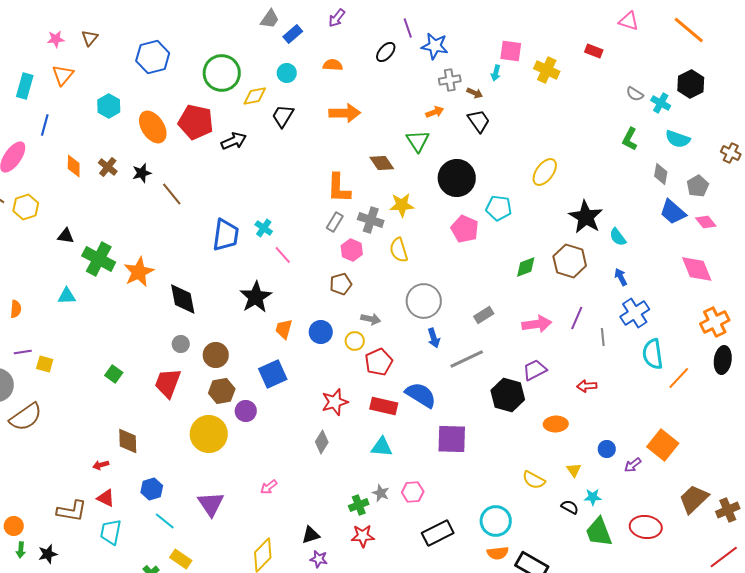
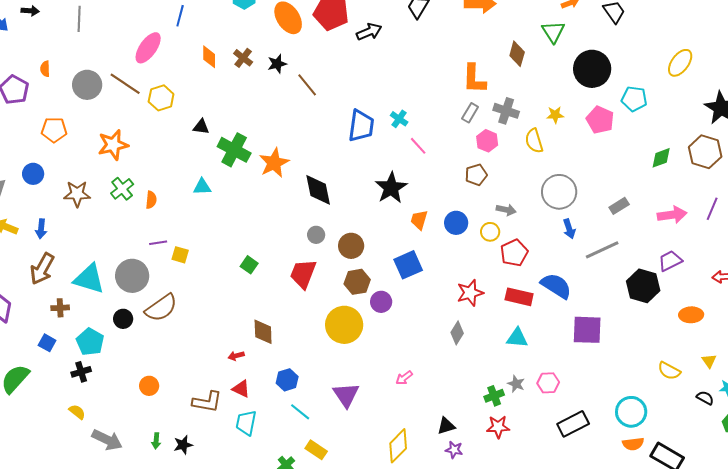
brown diamond: (382, 163) -> (517, 54), turned 50
yellow star: (402, 205) -> (555, 115), moved, size x0.7
orange circle: (14, 526) -> (149, 386), moved

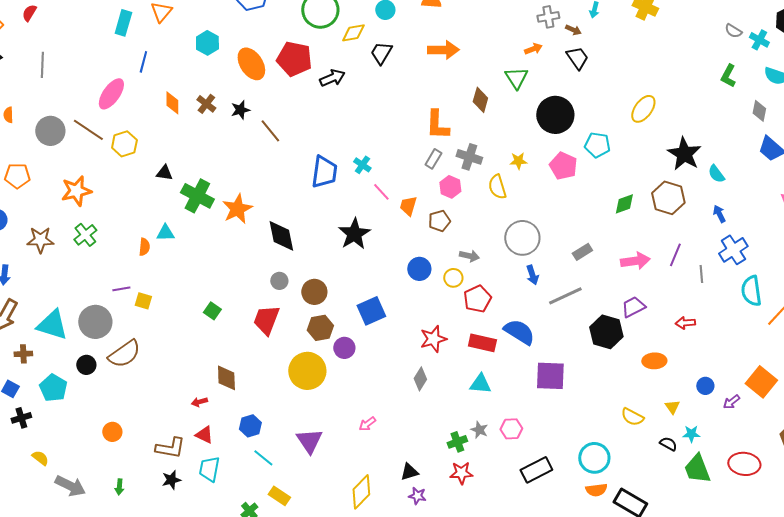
orange semicircle: (151, 200) -> (144, 247), moved
orange trapezoid: (419, 220) -> (408, 206), moved
black cross: (81, 372) -> (21, 418), moved
black star: (183, 445) -> (171, 480), moved

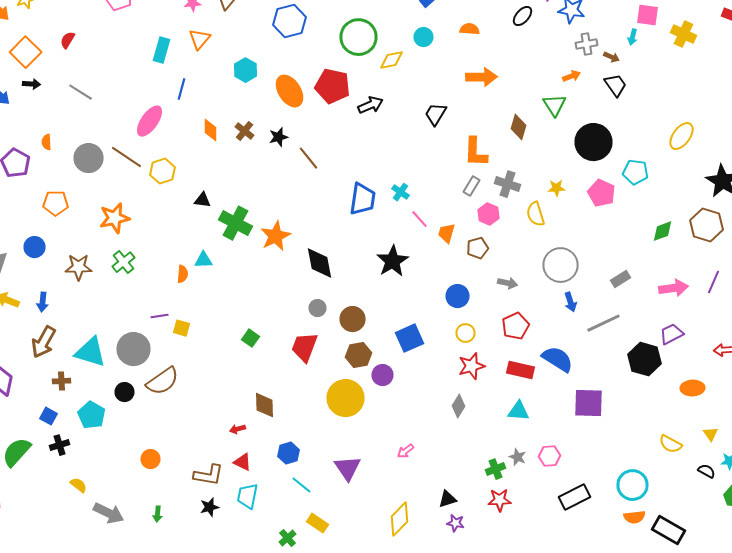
black trapezoid: (381, 53) -> (436, 114), moved
gray line: (42, 65) -> (80, 92), turned -60
yellow circle: (453, 278) -> (466, 333), moved

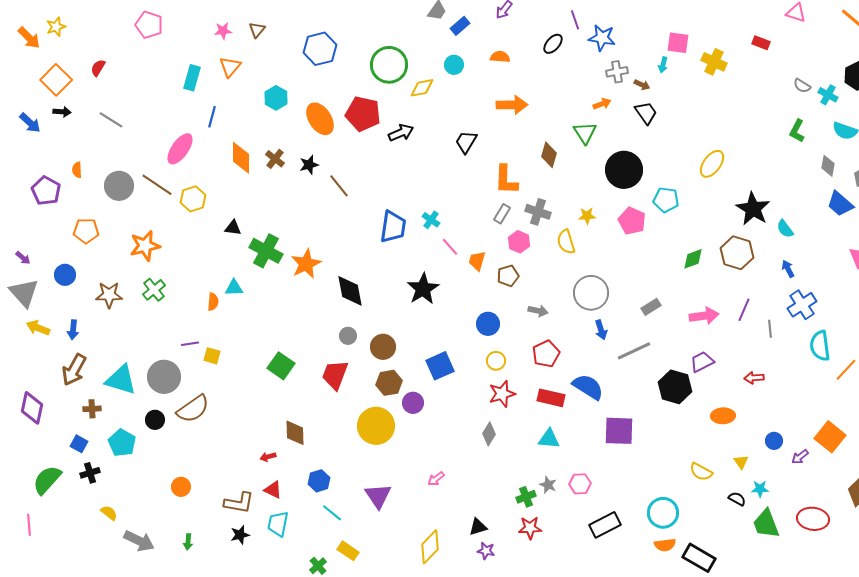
orange diamond: (210, 130) -> (241, 158), size x1.4
green square: (250, 338) -> (281, 366), size x1.5

